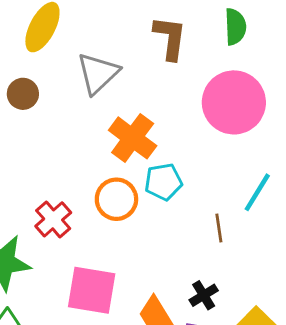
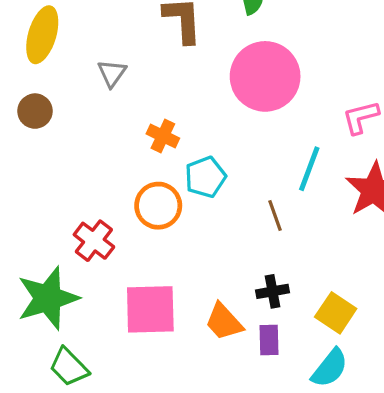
gray triangle: (98, 73) -> (112, 73), size x0.6
orange cross: (133, 138) -> (163, 136), size x0.6
black cross: (204, 295) -> (273, 291), turned 32

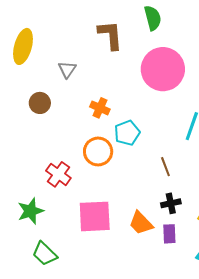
brown circle: (35, 111) -> (40, 103), moved
brown line: (275, 216) -> (165, 167), moved
green star: (48, 298) -> (31, 211), size x0.7

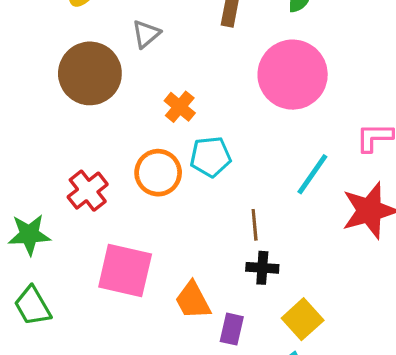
brown circle: (40, 103) -> (90, 73), size x1.8
black cross: (171, 203) -> (262, 268), moved

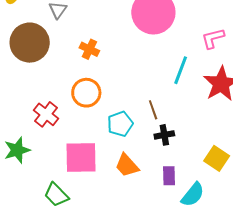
cyan pentagon: (210, 157) -> (120, 124), moved
green trapezoid: (33, 306) -> (56, 195), moved
yellow square: (303, 319) -> (217, 158), moved
purple rectangle: (232, 329) -> (169, 176), moved

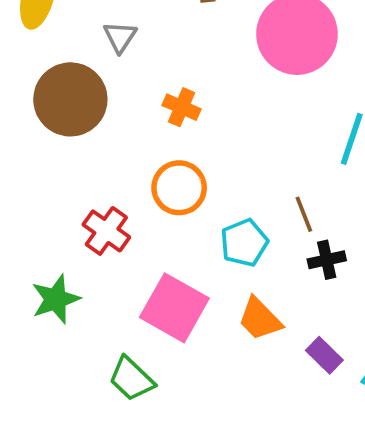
pink square: (81, 157) -> (174, 308), turned 33
purple rectangle: (169, 176) -> (324, 355), moved, turned -42

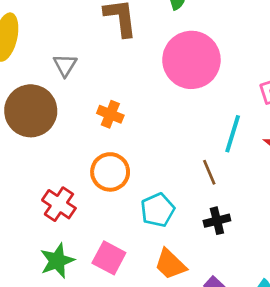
brown line: (304, 214) -> (209, 172), moved
green star: (56, 299) -> (57, 261), moved
pink square: (174, 308) -> (109, 258), size x0.7

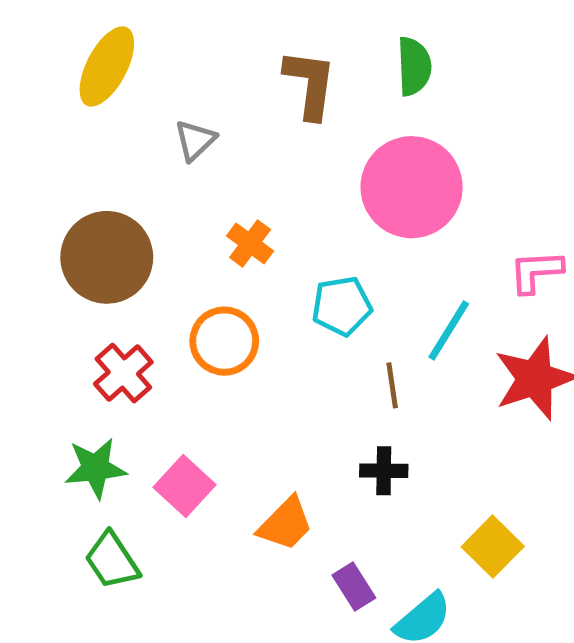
brown circle: (31, 111) -> (107, 257), moved
cyan pentagon: (158, 210) -> (342, 306), moved
orange trapezoid: (170, 264) -> (285, 524), turned -104

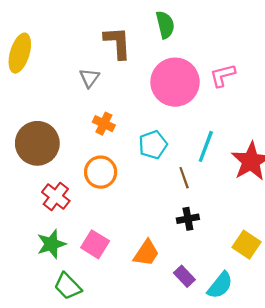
gray triangle: (195, 140) -> (89, 78), moved
pink L-shape: (536, 271) -> (223, 75), moved

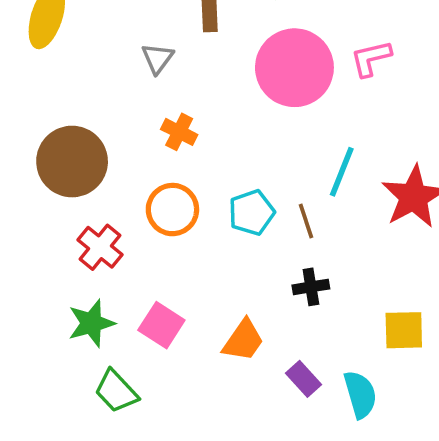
cyan pentagon: (153, 145) -> (252, 213), moved
yellow square: (246, 245) -> (404, 330), turned -36
cyan semicircle: (220, 285) -> (360, 394), turned -56

